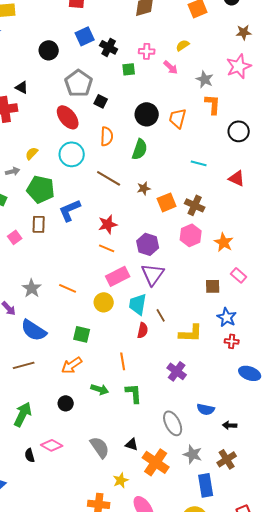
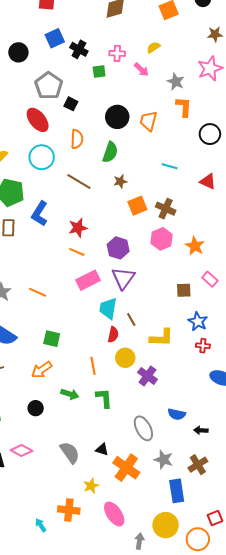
brown star: (144, 188) -> (120, 181), moved
blue L-shape: (70, 210) -> (40, 214), turned -35
yellow circle: (104, 302) -> (125, 358), moved

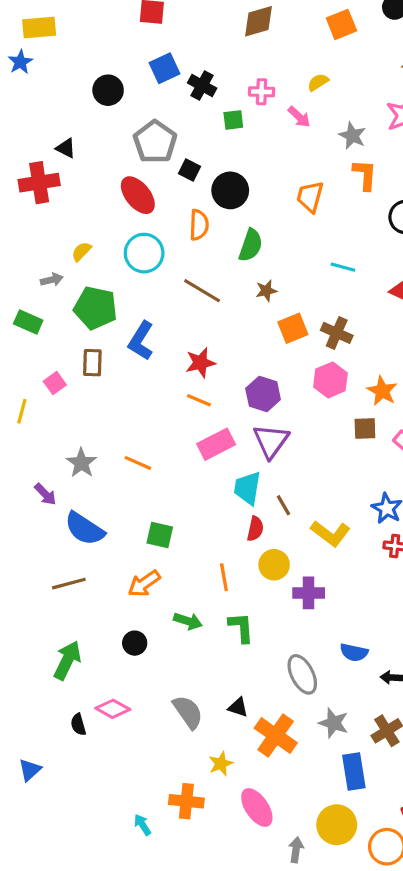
black circle: (117, 117) -> (230, 190), moved
brown square: (184, 290) -> (365, 428), moved
yellow L-shape: (162, 338) -> (330, 533), turned 35
purple cross: (147, 376) -> (309, 593), turned -36

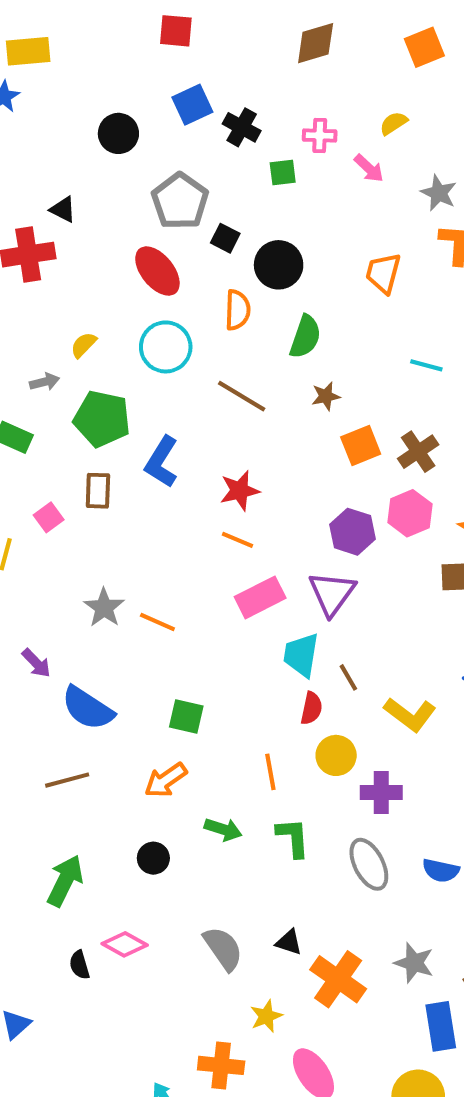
brown cross: (337, 333) -> (418, 452), turned 32
purple hexagon: (263, 394) -> (352, 532), moved
gray star: (81, 463) -> (104, 608), moved
gray ellipse: (302, 674) -> (369, 864), moved

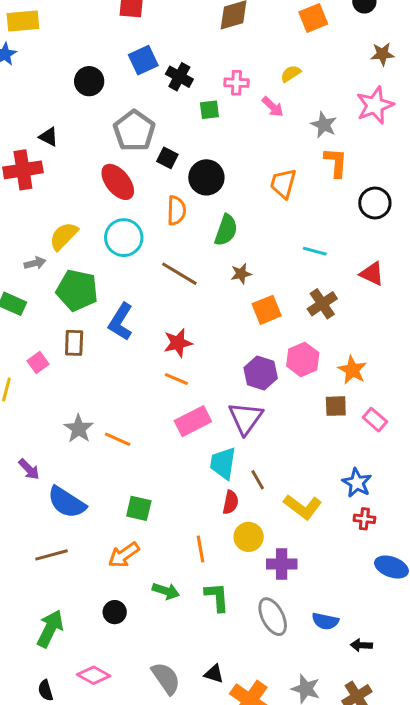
yellow semicircle: (84, 345) -> (64, 236), size x1.5
brown cross: (418, 452) -> (322, 304), moved
black semicircle: (79, 965) -> (46, 690), moved

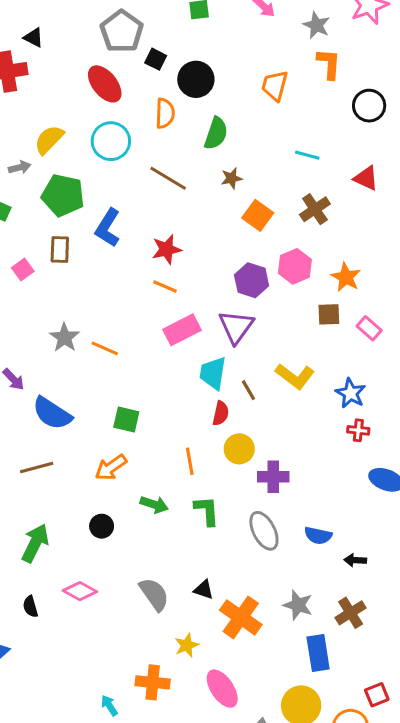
orange square: (267, 310) -> (258, 215), turned -32
yellow L-shape: (303, 507) -> (295, 376), moved

